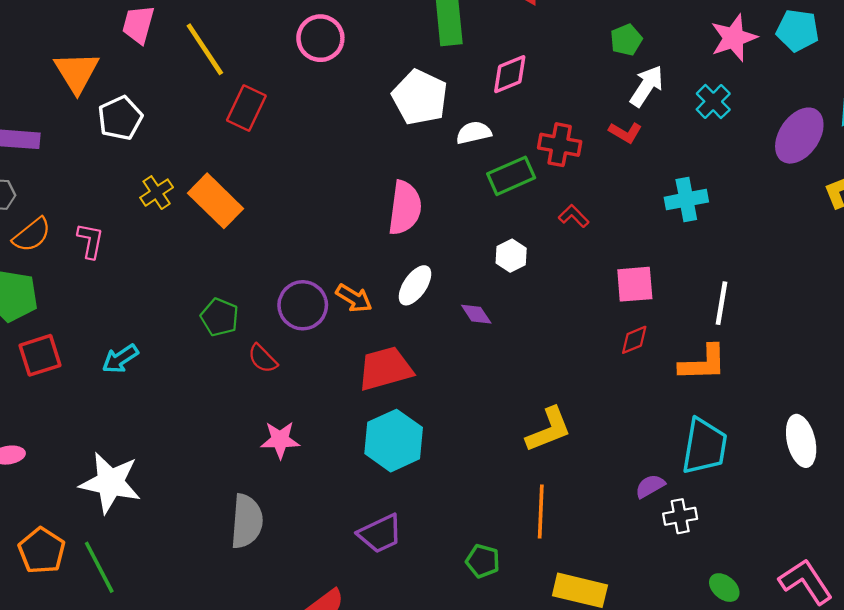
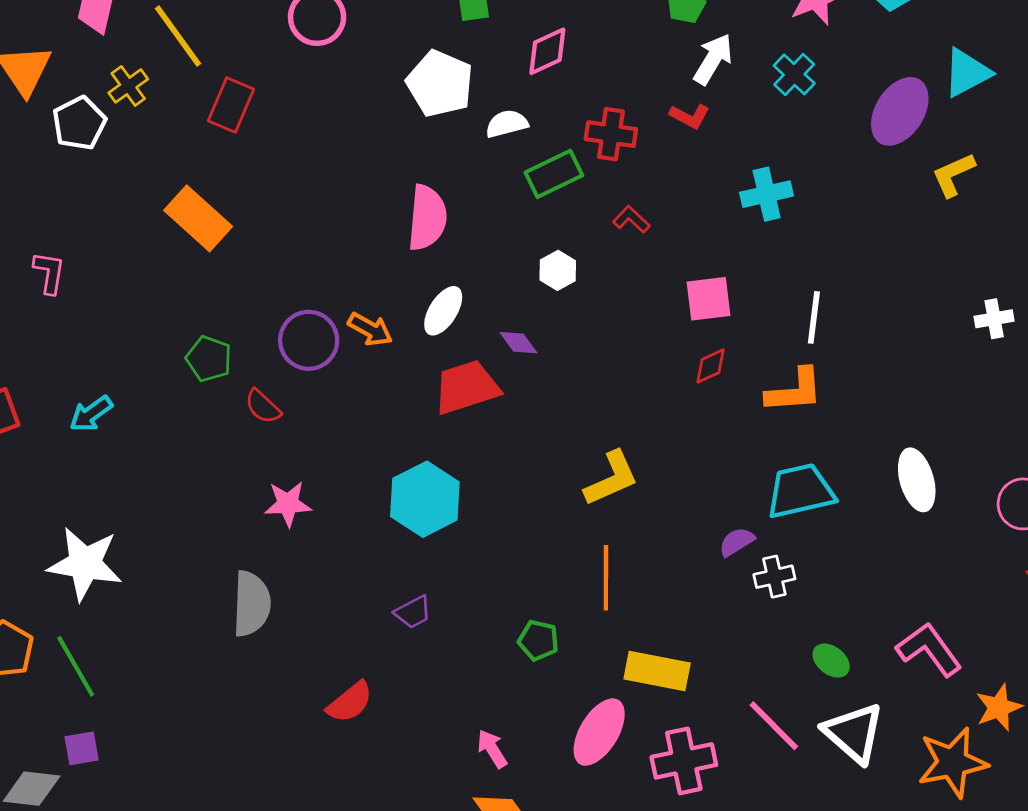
yellow cross: (157, 193) -> (128, 86), moved
red trapezoid: (385, 369) -> (466, 387), moved
cyan trapezoid: (704, 446) -> (800, 491), turned -110
purple trapezoid: (380, 534) -> (413, 612), size x0.7

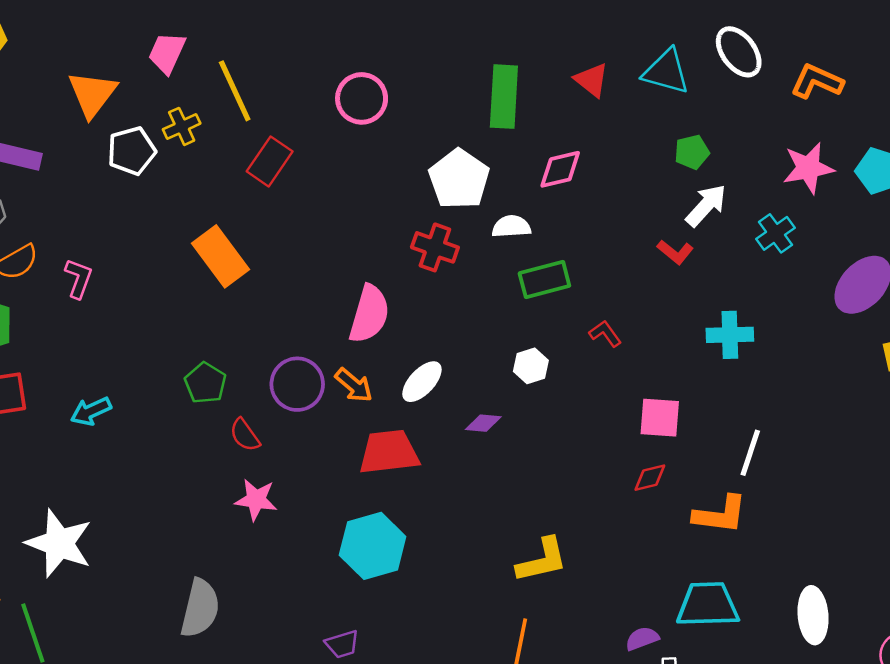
red cross: (611, 134) -> (435, 247), moved
pink semicircle: (427, 218) -> (369, 314), moved
purple diamond: (518, 343) -> (483, 423), turned -60
red trapezoid: (466, 387) -> (389, 452), moved
pink star: (288, 504) -> (256, 500), moved

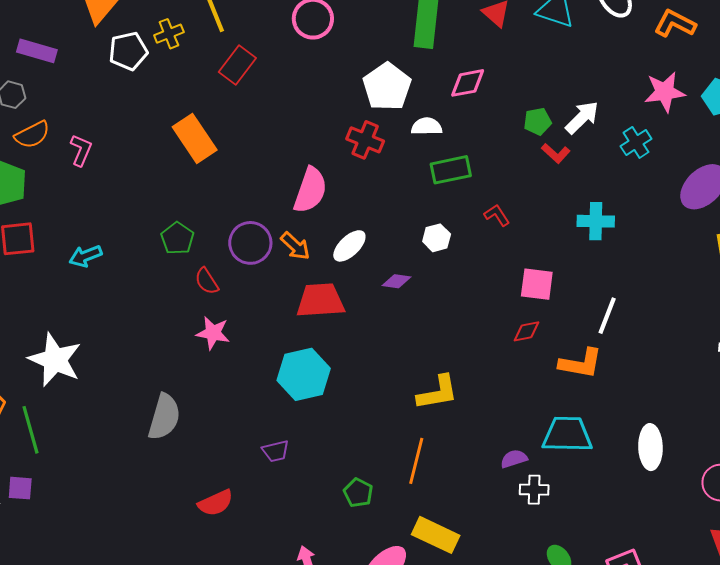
green pentagon: (692, 152) -> (538, 121), moved

